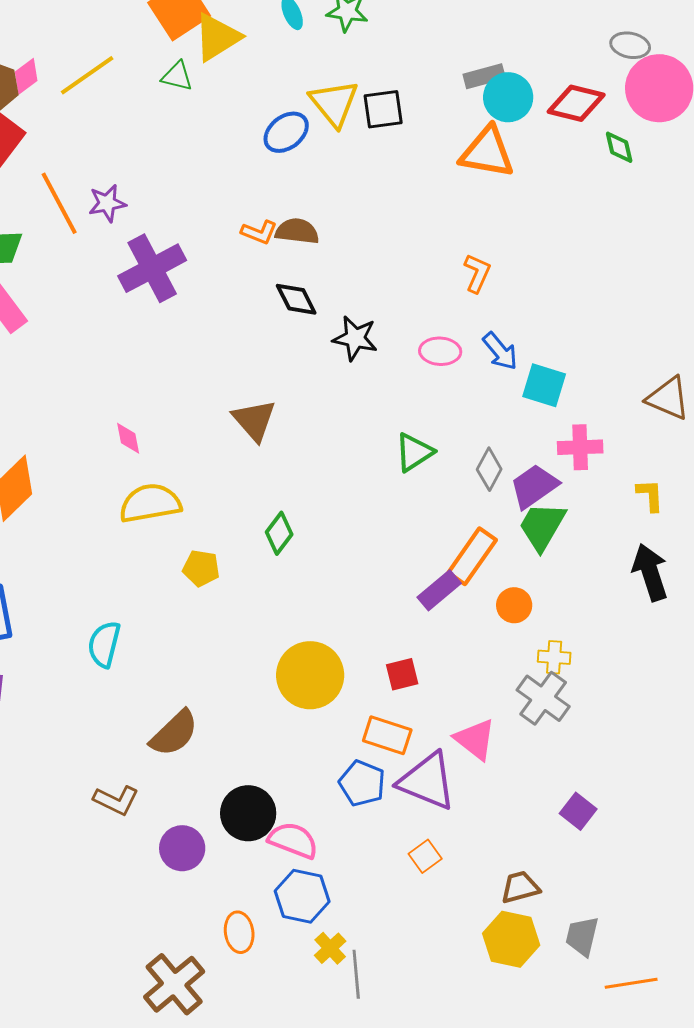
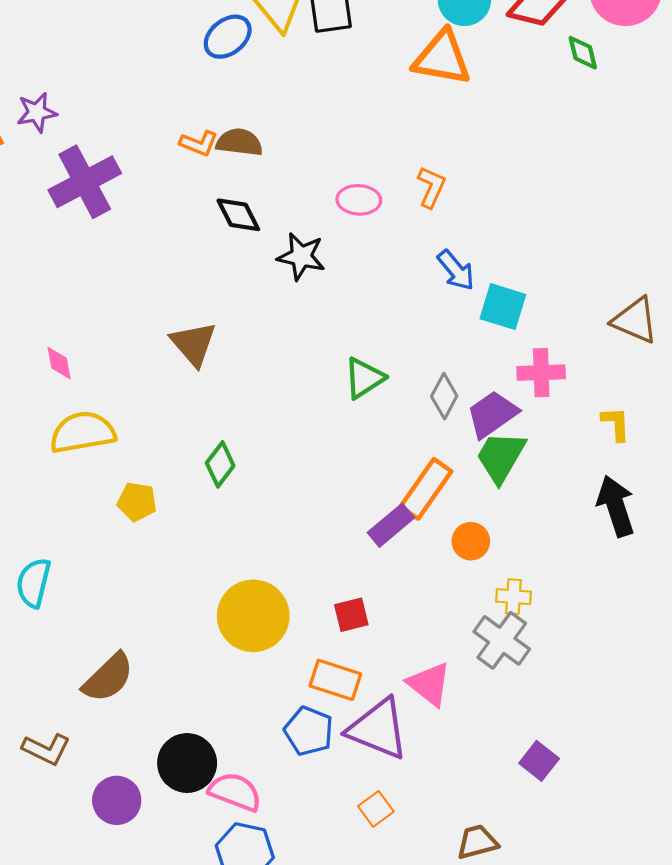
pink ellipse: (440, 351) -> (359, 200), moved

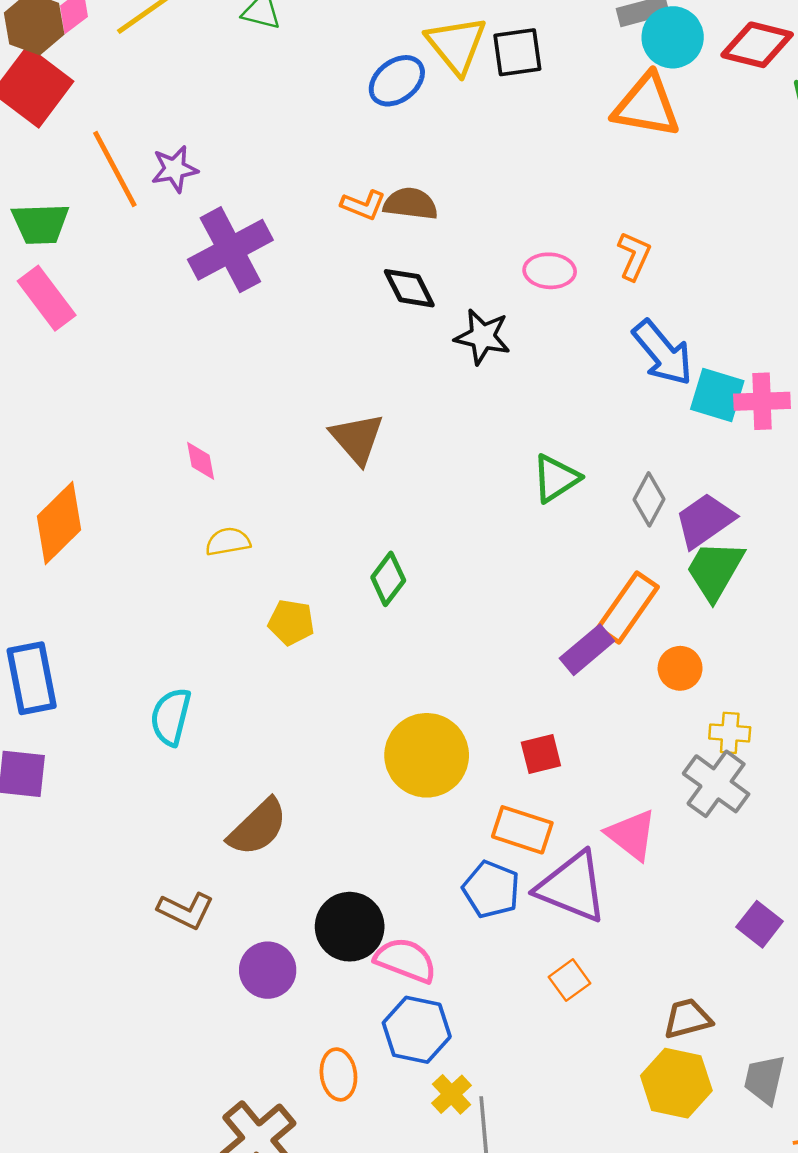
blue arrow: (456, 270) -> (663, 353), size x1.4
pink cross: (541, 373) -> (762, 401), moved
yellow semicircle: (83, 432) -> (228, 542), size x0.6

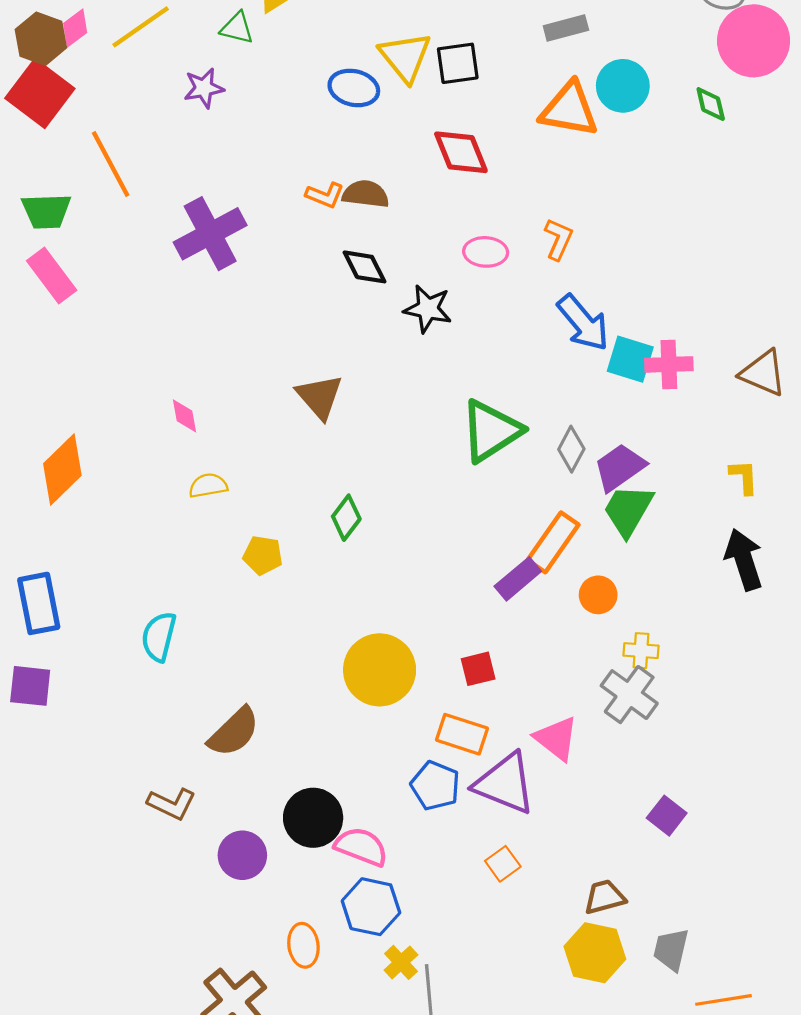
cyan circle: (673, 37) -> (623, 86), moved
red diamond: (757, 45) -> (461, 152), moved, turned 54
blue ellipse: (397, 81) -> (354, 88), turned 51
purple star: (175, 169) -> (204, 88), moved
green triangle: (556, 478) -> (491, 431), size x1.5

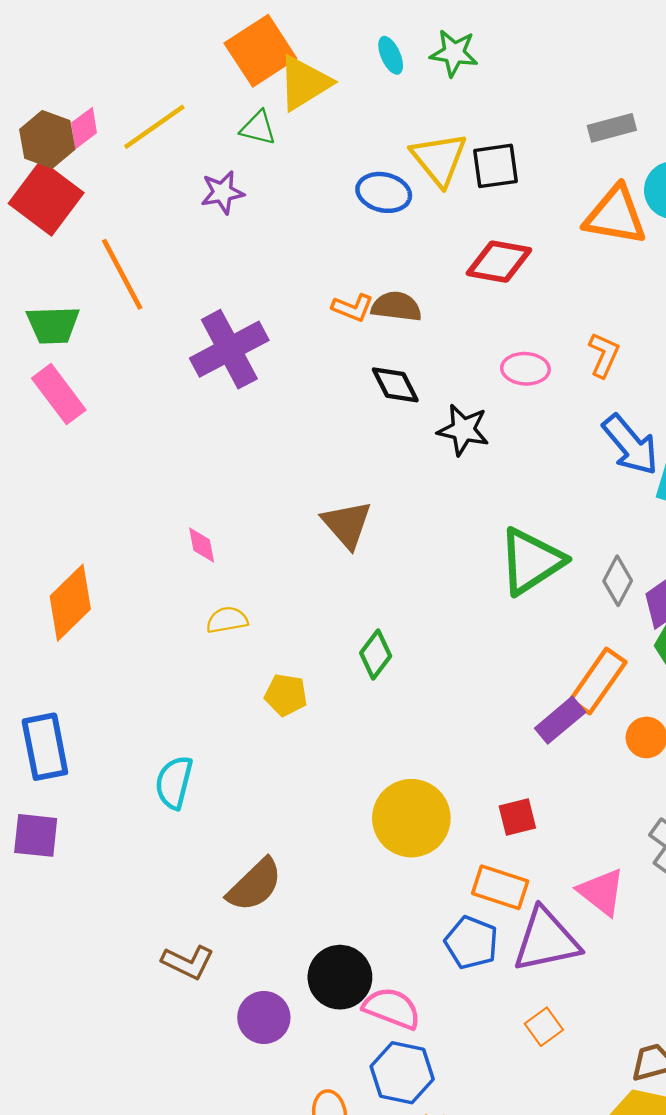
red diamond: (461, 152) -> (499, 262), turned -58
purple triangle: (505, 783) -> (546, 940), turned -34

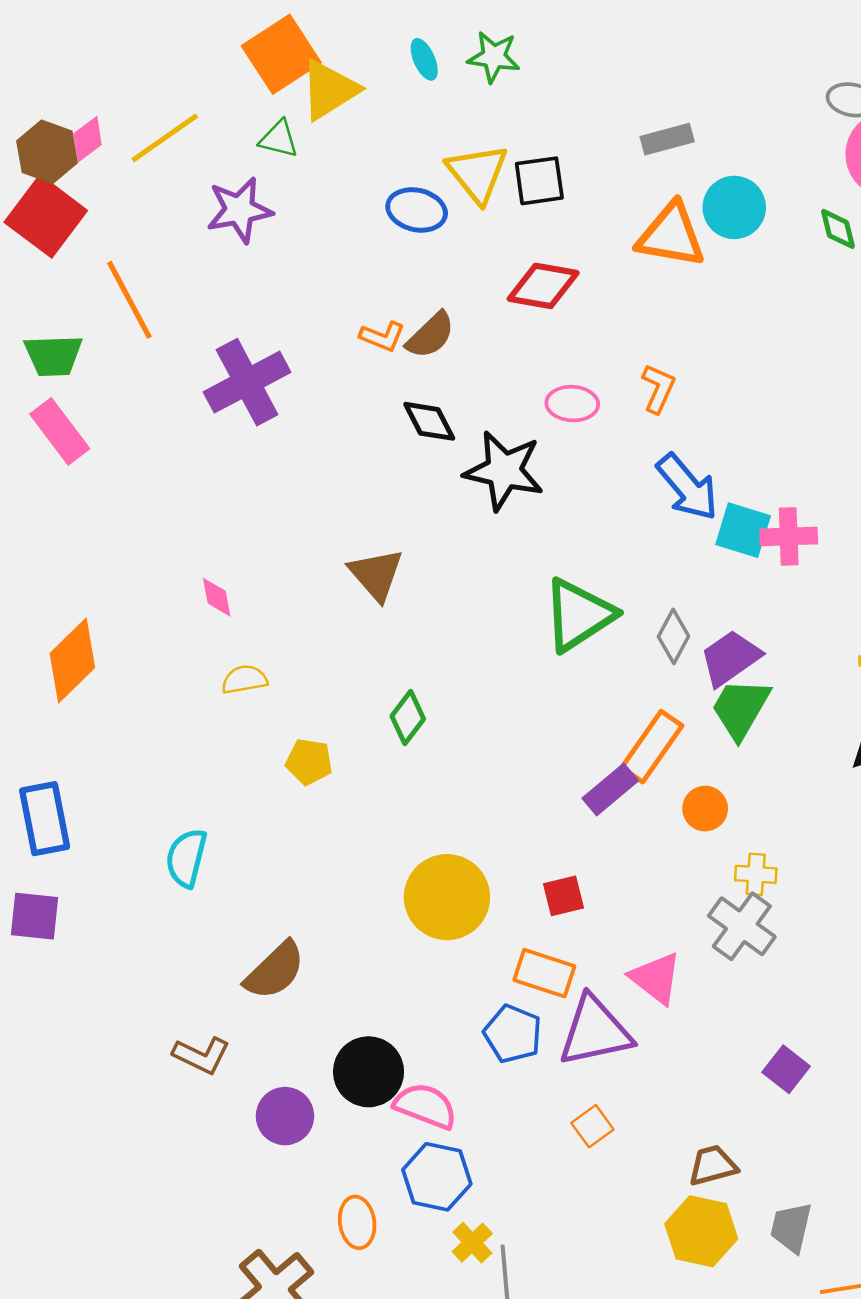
purple star: (222, 192) -> (239, 210), size x1.4
brown semicircle: (396, 307) -> (431, 335), turned 129
black star: (463, 430) -> (504, 471), size x1.4

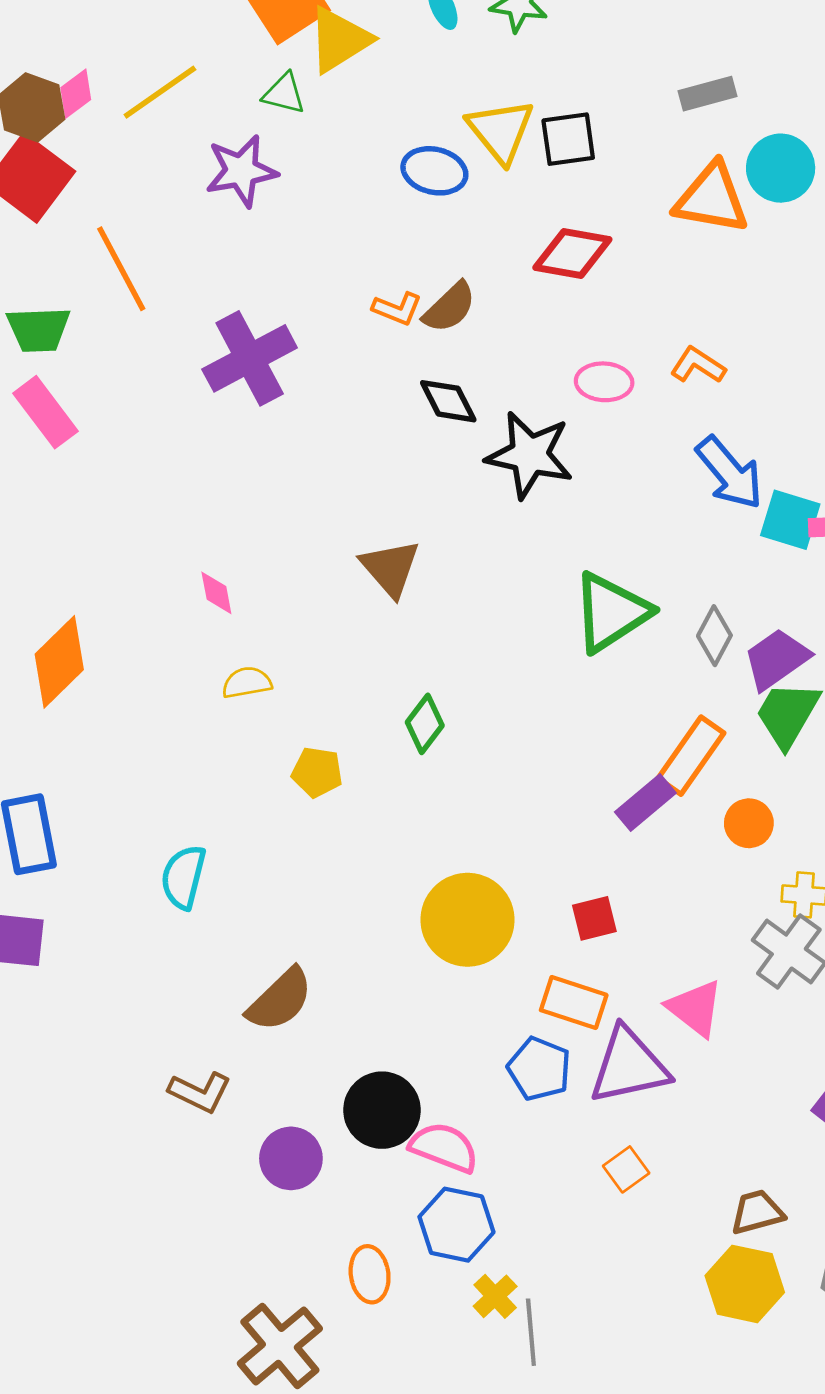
orange L-shape: (658, 388) -> (698, 365), turned -81

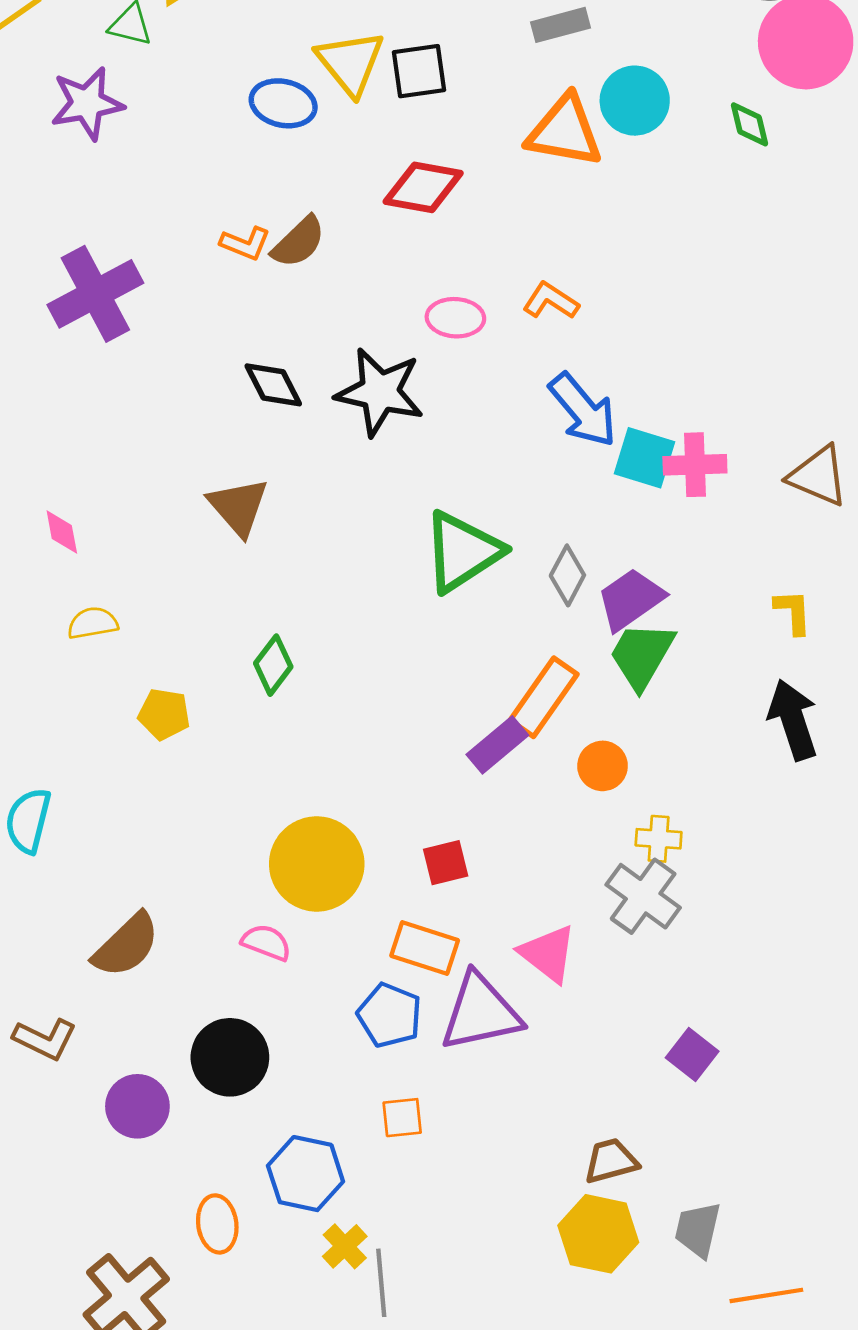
black diamond: (448, 401) -> (273, 385), moved
pink semicircle: (444, 1147) -> (266, 942), moved, size x0.7
orange square: (626, 1169) -> (402, 1118), moved, turned 30

